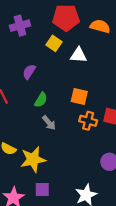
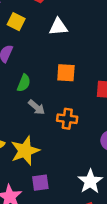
yellow square: (54, 43) -> (16, 22), moved
orange cross: (88, 121) -> (67, 119), moved

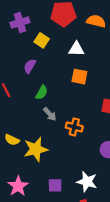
orange square: (66, 73) -> (79, 77), moved
white star: (90, 181) -> (87, 182), turned -30
purple square: (40, 183) -> (55, 185), moved

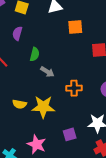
orange square: (79, 77) -> (75, 27), moved
orange cross: (74, 127) -> (74, 88), moved
yellow star: (36, 149) -> (43, 107), turned 30

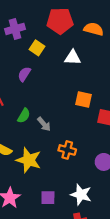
orange square: (75, 27) -> (83, 99), moved
green semicircle: (35, 54) -> (24, 116), moved

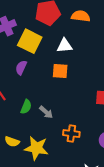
yellow square: (37, 48) -> (30, 41), size x1.6
orange square: (83, 99) -> (60, 71), moved

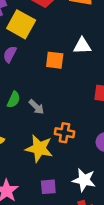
white triangle: (65, 46) -> (82, 46), moved
yellow star: (36, 148) -> (39, 148), moved

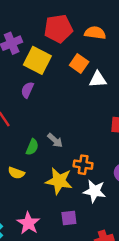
orange square: (55, 60) -> (79, 63), moved, turned 30
green semicircle: (14, 100) -> (32, 147), moved
white star: (84, 180) -> (94, 191), moved

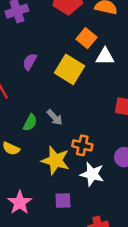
yellow square: (37, 60) -> (69, 69), moved

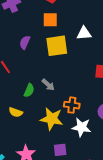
orange square: (86, 38) -> (50, 20), moved, turned -35
yellow square: (69, 69) -> (57, 46), turned -35

